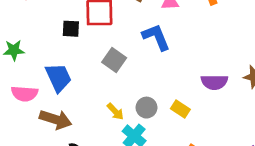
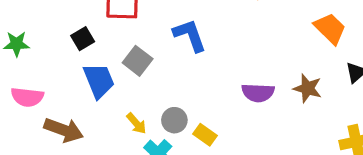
black square: (71, 29) -> (83, 39), moved, turned -36
blue trapezoid: (58, 77) -> (99, 81), moved
yellow rectangle: (180, 109) -> (205, 135), moved

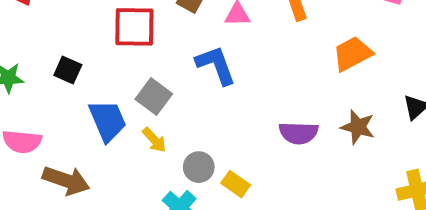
orange trapezoid: (330, 28) -> (352, 54), moved, turned -72
black square: (83, 39) -> (68, 70), moved, turned -35
yellow arrow: (136, 123) -> (154, 140), moved

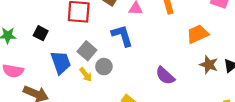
brown star: (358, 127) -> (209, 65), moved
purple semicircle: (299, 133) -> (165, 76), turned 36
gray circle: (199, 167) -> (104, 67), moved

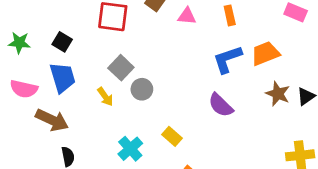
blue L-shape: (122, 36) -> (227, 59), moved, turned -95
blue trapezoid: (61, 62) -> (63, 78), moved
yellow arrow: (86, 75) -> (105, 97), moved

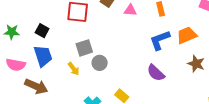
gray square: (121, 68) -> (84, 48), turned 30

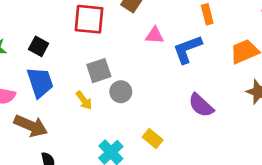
pink triangle: (130, 10) -> (155, 35), moved
blue L-shape: (160, 40) -> (187, 49), moved

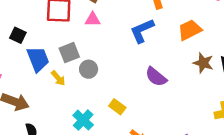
pink triangle: (155, 35) -> (93, 19), moved
blue trapezoid: (40, 82) -> (38, 59), moved

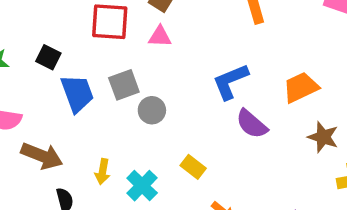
orange trapezoid: (190, 30) -> (301, 87), moved
blue L-shape: (142, 31) -> (230, 81), moved
brown star: (203, 63) -> (323, 137), moved
yellow arrow: (58, 78) -> (103, 172), moved, turned 49

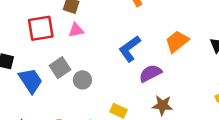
purple semicircle: (252, 124) -> (150, 73), turned 125
brown star: (323, 137) -> (162, 105), moved

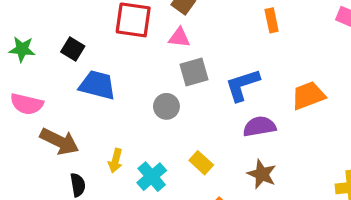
gray square: (60, 68) -> (194, 72), moved
blue trapezoid: (31, 81) -> (97, 85), turned -60

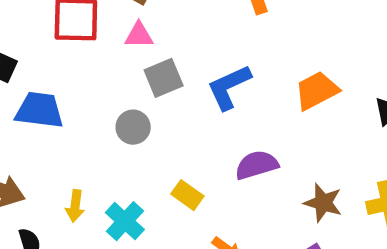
purple semicircle: (259, 127) -> (257, 165), moved
brown star: (262, 174) -> (323, 203), moved

